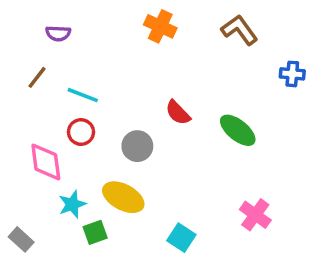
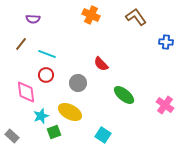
green ellipse: (238, 130) -> (124, 95), moved
pink cross: (255, 215) -> (165, 105), moved

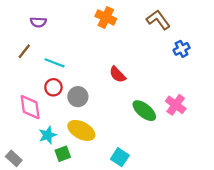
blue cross: (166, 42) -> (182, 49), moved, turned -32
gray circle: (78, 83) -> (78, 97), moved
pink cross: (165, 105) -> (176, 105), moved

